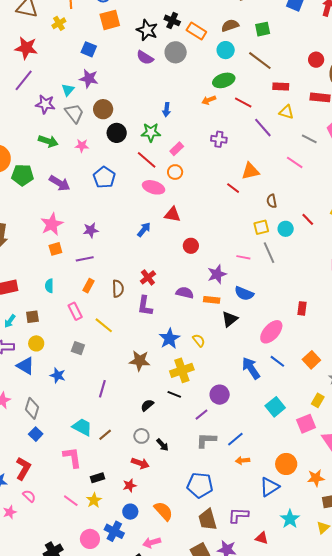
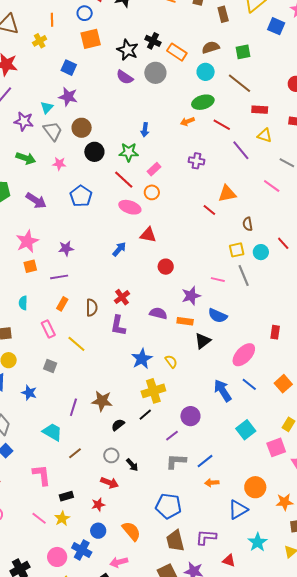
brown star: (140, 361) -> (102, 401), moved
black line: (174, 394) -> (145, 415), turned -64
cyan trapezoid: (82, 427) -> (52, 432), moved

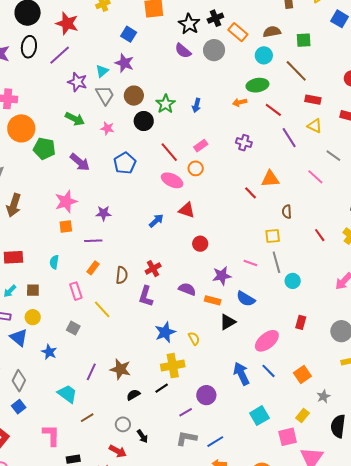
black cross: (153, 41) -> (215, 18), turned 35
green star: (129, 152) -> (166, 104), moved, turned 30
cyan circle: (261, 252) -> (293, 281), moved

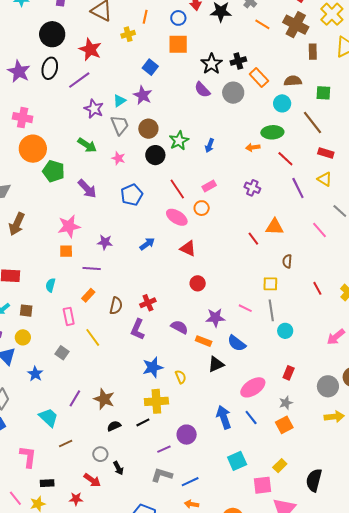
blue arrow: (156, 221) -> (147, 244), moved
gray star: (323, 396) -> (286, 403), moved

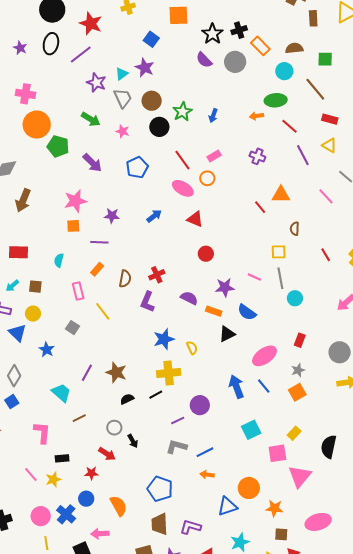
purple star: (19, 71) -> (20, 48), size x0.6

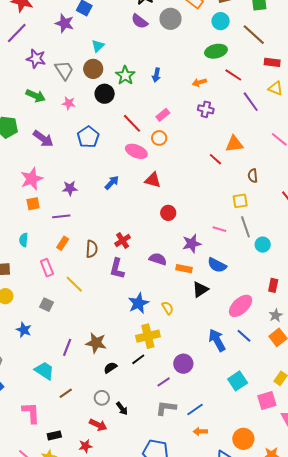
purple star: (145, 68) -> (65, 23), moved
cyan triangle: (122, 74) -> (98, 46), moved
orange arrow: (257, 116) -> (199, 82), moved

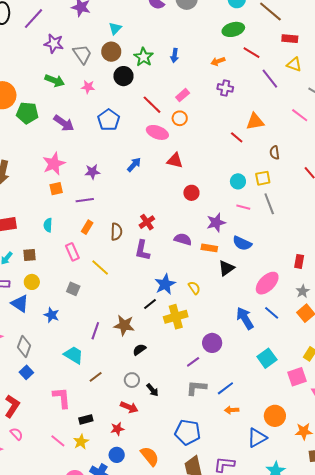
cyan circle: (263, 245) -> (238, 181), moved
black line: (138, 359) -> (150, 304), moved

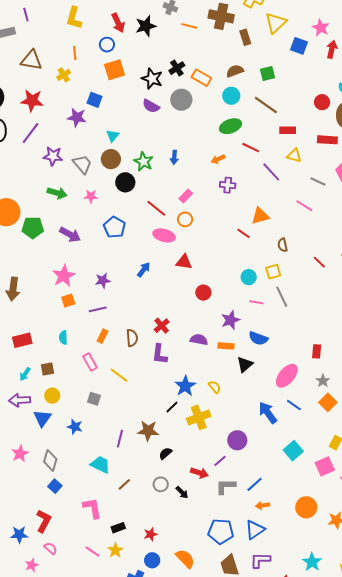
blue triangle: (20, 304) -> (42, 418), turned 36
red arrow: (129, 407) -> (199, 473), moved
blue triangle: (257, 438) -> (255, 530), moved

